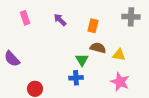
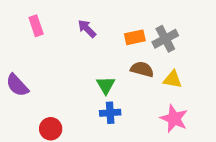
gray cross: (131, 17) -> (165, 39), moved, turned -30
orange rectangle: (93, 26) -> (135, 37), turned 64
green triangle: (82, 60) -> (106, 85), moved

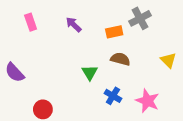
gray cross: (165, 39) -> (140, 18), moved
yellow triangle: (173, 79) -> (168, 60), moved, turned 35
blue cross: (110, 113) -> (113, 96), moved, turned 35

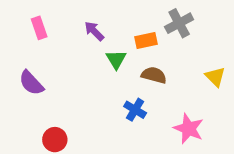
purple semicircle: (15, 73) -> (31, 83), moved
green triangle: (90, 73) -> (116, 59), moved
blue cross: (113, 96) -> (135, 110), moved

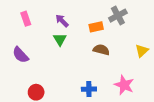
green triangle: (116, 59) -> (60, 39), moved
yellow triangle: (215, 77) -> (142, 51), turned 32
blue cross: (135, 110) -> (89, 89), moved, turned -32

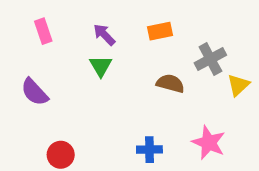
gray cross: (118, 16) -> (210, 59), moved
orange rectangle: (96, 27) -> (160, 31), moved

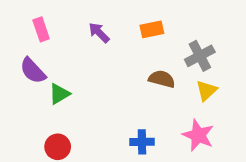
green triangle: (101, 66) -> (59, 94), moved, turned 30
yellow triangle: (238, 85) -> (206, 91), moved
purple semicircle: (35, 92) -> (33, 71), moved

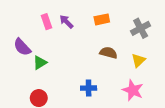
pink rectangle: (41, 29) -> (46, 22), moved
gray cross: (200, 56) -> (141, 28), moved
blue cross: (142, 142) -> (89, 88), moved

